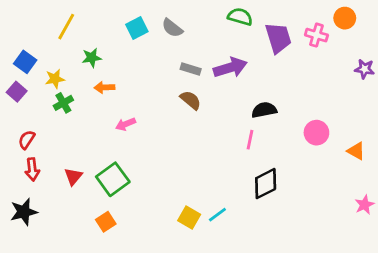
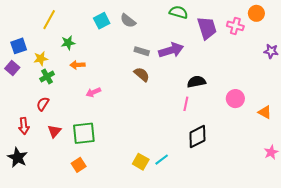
blue square: (25, 62) -> (19, 46), turned 35
red semicircle: (27, 140) -> (43, 104), moved
green square: (113, 179) -> (84, 133), turned 30
black star: (24, 212) -> (18, 157), turned -30

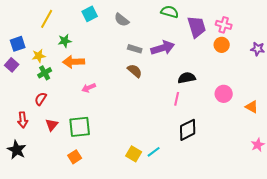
orange circle: (256, 13) -> (222, 45), moved
cyan square: (102, 21) -> (90, 14), moved
orange arrow: (78, 65) -> (74, 62), size x1.5

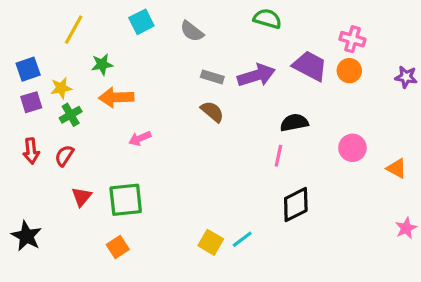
purple trapezoid: (197, 27) -> (310, 66), moved, turned -45
purple square: (12, 65) -> (31, 102), moved, turned 32
red arrow: (23, 120) -> (31, 151), moved

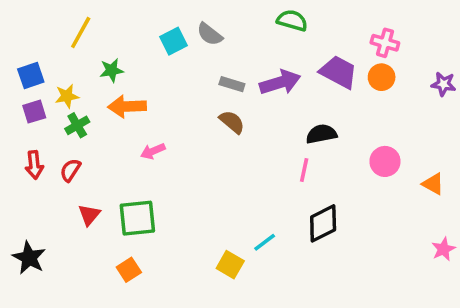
cyan square: (141, 22) -> (174, 41), moved
cyan line: (242, 239) -> (265, 242), moved

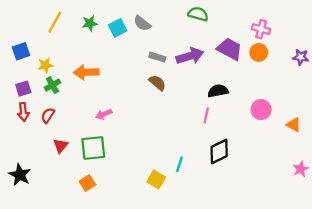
green star: (112, 70) -> (90, 23), moved
purple square: (34, 112) -> (23, 89), moved
pink arrow: (153, 151) -> (104, 114), moved
cyan line: (265, 242) -> (179, 164), turned -35

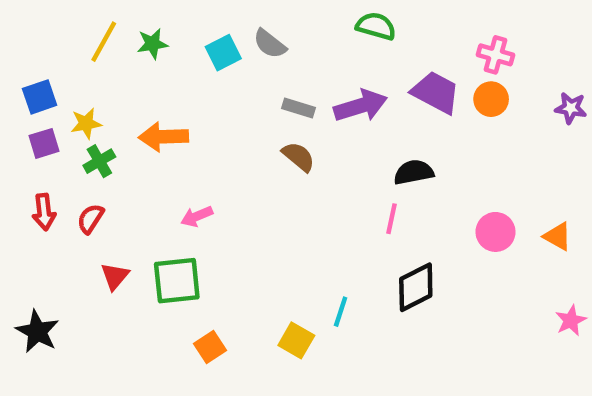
green star: (90, 23) -> (152, 44), moved
purple square: (23, 89) -> (44, 143), moved
pink circle: (261, 110) -> (496, 232), moved
orange square: (87, 183) -> (210, 347), moved

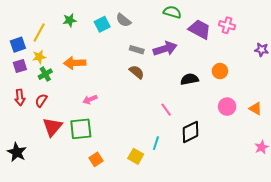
yellow line: (104, 42) -> (39, 32), moved
purple trapezoid: (436, 92) -> (200, 29), moved
orange circle: (491, 99) -> (220, 71), moved
pink line: (391, 219) -> (166, 110), moved, turned -48
red triangle: (115, 276) -> (52, 127), size x1.5

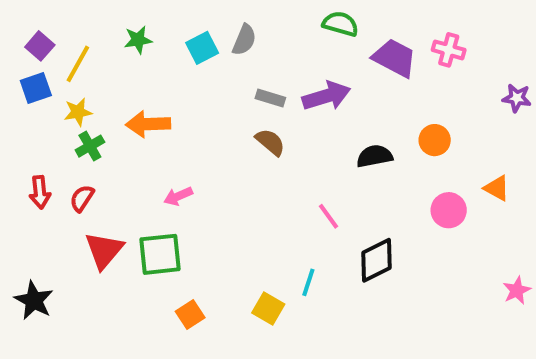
gray semicircle: (123, 20) -> (244, 40), turned -105
purple square: (20, 66) -> (40, 46), moved, turned -32
orange triangle: (255, 109) -> (497, 188), moved

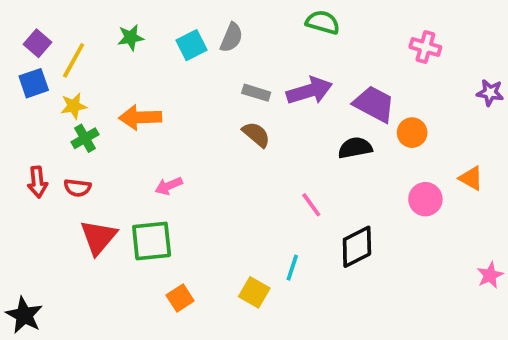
purple trapezoid: (395, 58) -> (374, 104), moved
red semicircle: (82, 198) -> (77, 188), turned -116
black star: (34, 300) -> (24, 315), moved

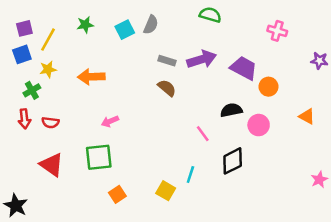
purple square: (37, 43) -> (24, 28), turned 35
green cross: (85, 138) -> (32, 90), moved
black semicircle: (355, 148) -> (231, 110), moved
pink circle: (425, 199) -> (259, 125), moved
red triangle: (98, 237) -> (52, 165), moved, turned -35

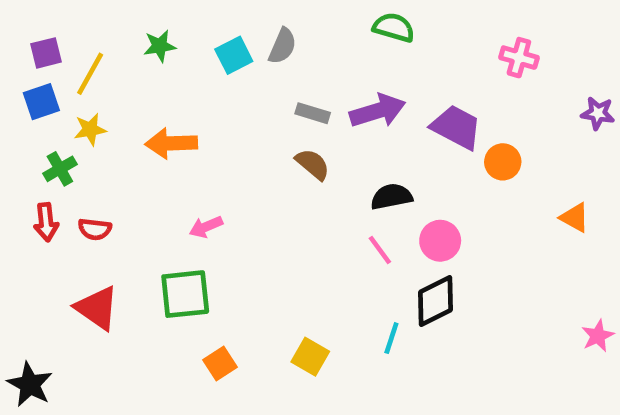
black semicircle: (231, 110) -> (391, 197), moved
pink circle: (259, 125) -> (440, 241), moved
cyan line: (190, 175) -> (391, 338), moved

